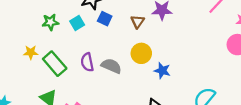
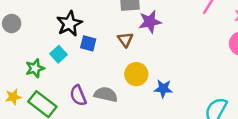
green star: (50, 22) -> (35, 68), moved

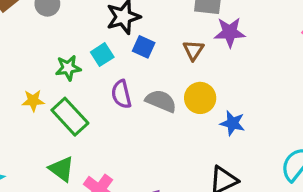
gray semicircle: (106, 94) -> (161, 101), moved
purple semicircle: (78, 96) -> (121, 94), moved

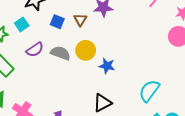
blue square: (144, 47) -> (57, 22), moved
purple semicircle: (121, 94) -> (35, 50), turned -108

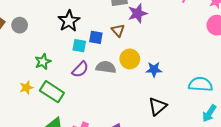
cyan square: (22, 24) -> (79, 46), moved, turned -32
cyan semicircle: (149, 91) -> (200, 84), turned 70

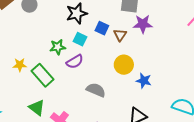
blue square: (96, 37) -> (102, 28), moved
green star: (43, 62) -> (58, 47), moved
gray semicircle: (106, 67) -> (96, 90), moved

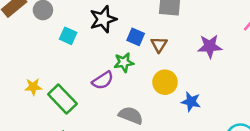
purple star: (143, 24) -> (210, 46), moved
cyan square: (80, 39) -> (68, 36), moved
green star: (58, 47) -> (124, 62), moved

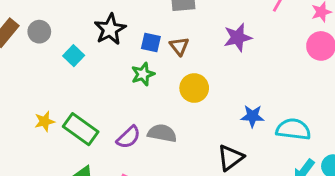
cyan square: (68, 36) -> (74, 56), turned 30
purple semicircle: (103, 80) -> (128, 137), moved
blue star: (191, 102) -> (252, 116), moved

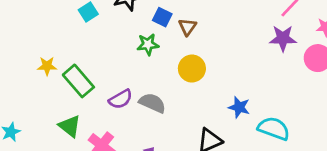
purple star: (238, 37) -> (283, 38), moved

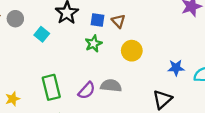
yellow star: (47, 66) -> (13, 99), moved
green rectangle: (78, 81) -> (51, 87), turned 45

